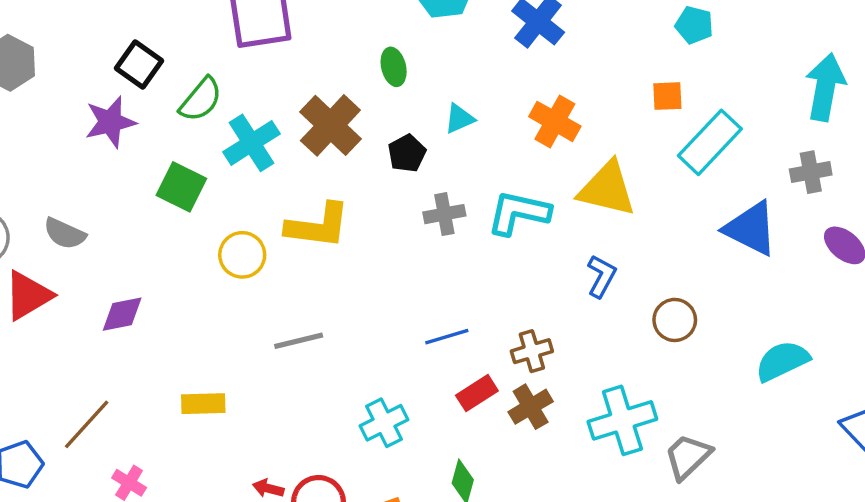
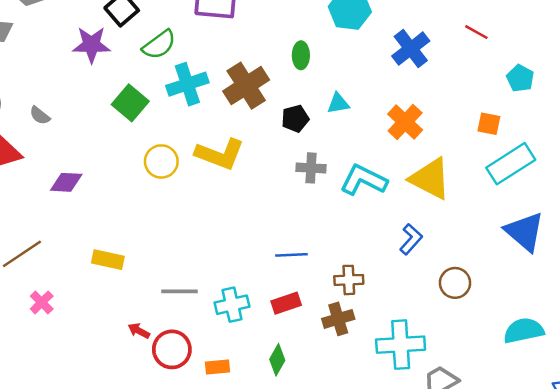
gray semicircle: (65, 234) -> (40, 115), size x0.7
gray line: (299, 341) -> (180, 291), moved
red rectangle: (477, 393) -> (286, 303), moved

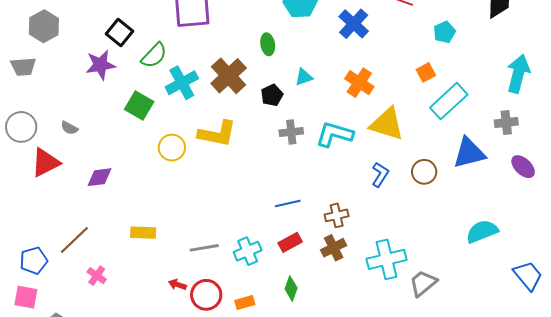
cyan pentagon: (520, 78) -> (444, 32), turned 30
orange square: (489, 124) -> (426, 72), turned -30
blue triangle: (525, 232) -> (469, 153), turned -45
brown circle: (455, 283) -> (424, 172), moved

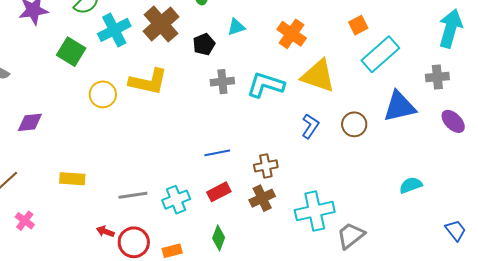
cyan semicircle: (482, 231) -> (411, 185), size x0.7
blue trapezoid: (528, 276) -> (456, 230), size x0.7

